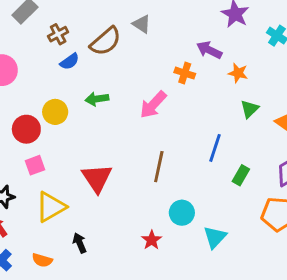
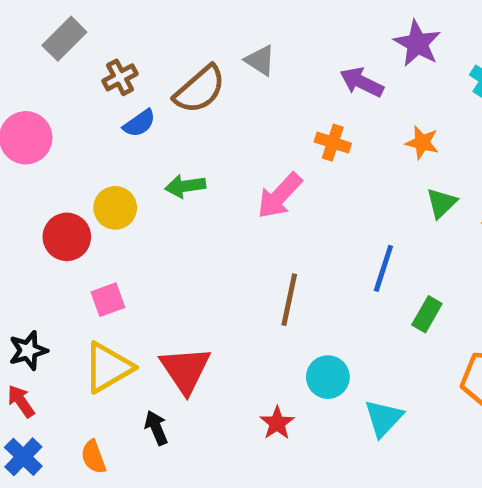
purple arrow: (209, 50) -> (362, 82), moved
pink square: (35, 165) -> (108, 300), moved
red triangle: (97, 178) -> (185, 370), moved
orange semicircle: (42, 260) -> (93, 457), turned 54

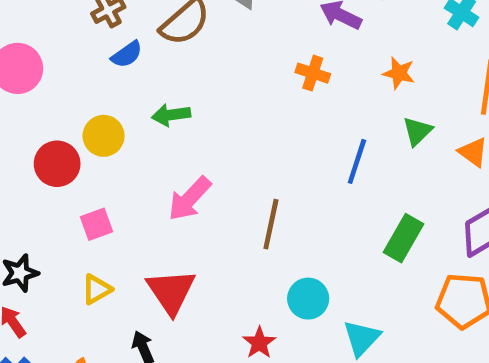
pink arrow: (280, 196) -> (190, 199), moved
blue line: (383, 268) -> (357, 161), moved
green rectangle: (427, 314) -> (403, 238), size x1.4
yellow triangle: (108, 367) -> (97, 289), size x0.6

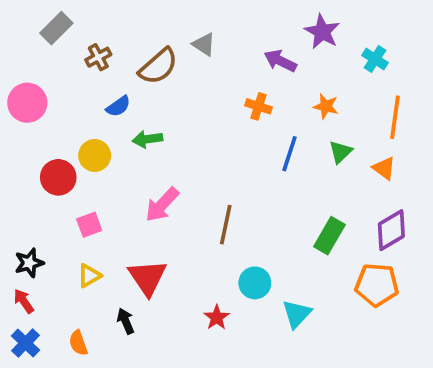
blue semicircle: (127, 54) -> (118, 106), moved
blue line: (357, 161) -> (289, 154), moved

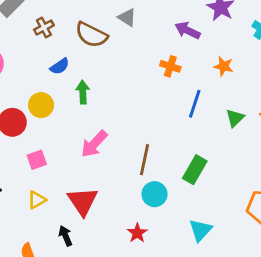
brown semicircle: (158, 66) -> (91, 35), turned 68
green arrow: (147, 139) -> (83, 92), turned 95
green triangle: (340, 152) -> (235, 118), moved
green rectangle: (329, 236) -> (195, 170), moved
cyan circle: (255, 283) -> (155, 194), moved

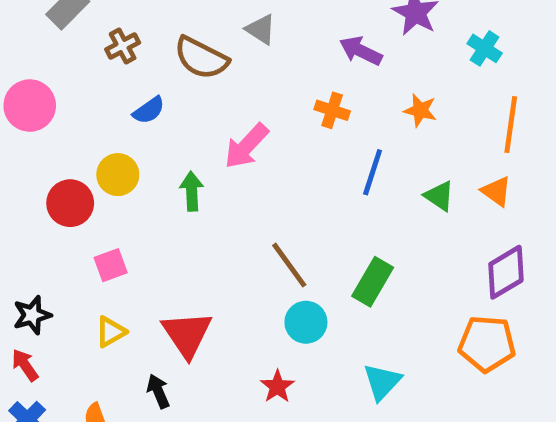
green arrow: (83, 92) -> (192, 191), moved
green triangle: (235, 118) -> (439, 196), turned -42
pink arrow: (94, 144) -> (246, 146), moved
brown line: (144, 160) -> (289, 265), turned -48

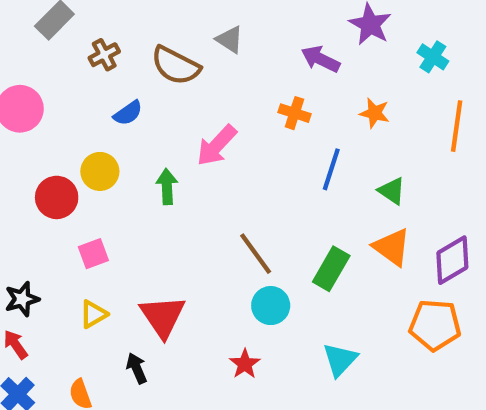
orange triangle: (496, 191) -> (392, 247), moved, size x1.4

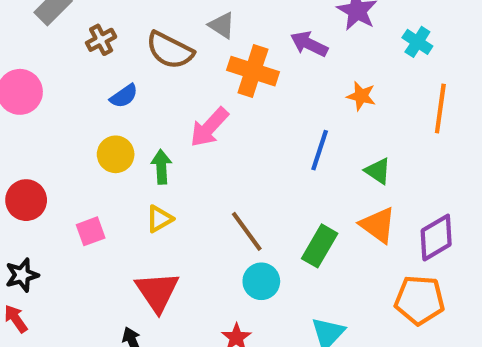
orange cross: (294, 113) -> (253, 71), moved, size x1.6
yellow circle: (100, 171) -> (116, 154), moved
red circle: (57, 197) -> (26, 200), moved
yellow triangle: (93, 314) -> (159, 219), moved

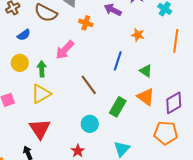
orange cross: (253, 71) -> (86, 23), size x0.6
yellow triangle: (159, 219) -> (41, 94), size x1.5
brown line: (247, 231) -> (89, 85), moved

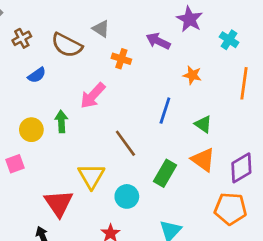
yellow circle: (20, 63) -> (31, 130), moved
yellow triangle: (41, 94) -> (91, 176), moved, turned -30

